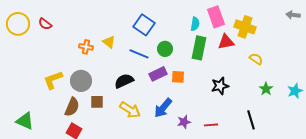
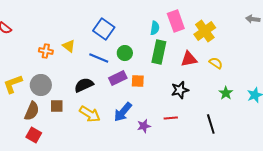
yellow cross: (245, 27) -> (205, 31), turned 35
red triangle: (226, 42) -> (189, 59), moved
red line: (211, 125) -> (171, 118), moved

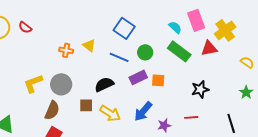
cyan semicircle: (155, 28) -> (175, 27), turned -56
green rectangle: (159, 52) -> (179, 51), turned -65
red triangle: (189, 59) -> (209, 48), moved
yellow semicircle: (216, 63) -> (247, 62), moved
brown square: (57, 106) -> (86, 105), moved

